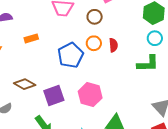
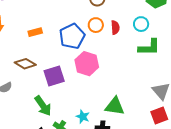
orange rectangle: (31, 38) -> (35, 32), moved
cyan circle: (155, 38) -> (141, 24), moved
pink hexagon: (90, 95) -> (87, 64), moved

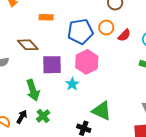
red semicircle: (115, 27) -> (124, 35), turned 32
cyan star: (83, 117) -> (72, 84), moved

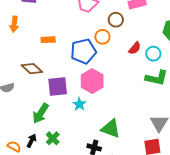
orange circle: (106, 27) -> (102, 37), moved
red semicircle: (124, 35) -> (135, 48), moved
green arrow: (33, 90) -> (41, 113), turned 55

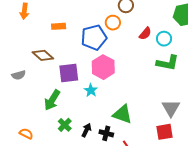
black arrow: (31, 141) -> (86, 130), moved

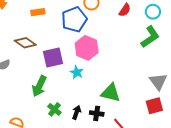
cyan circle: (164, 39) -> (153, 12), moved
green L-shape: (168, 63) -> (150, 37), turned -40

